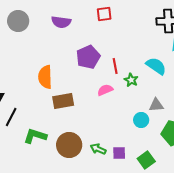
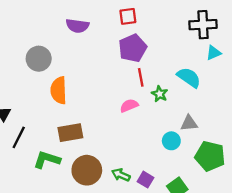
gray circle: (18, 21) -> (39, 59), moved
purple pentagon: (88, 57) -> (133, 48), moved
brown rectangle: (63, 101) -> (70, 133), moved
purple square: (119, 153) -> (145, 180), turned 32

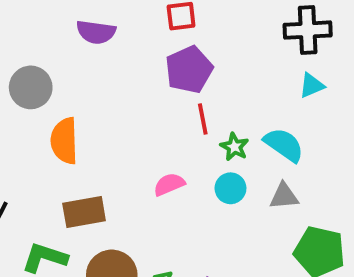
cyan triangle: (214, 53) -> (312, 85), moved
cyan semicircle: (189, 77) -> (284, 145), moved
pink semicircle: (129, 106) -> (169, 184), moved
cyan circle: (171, 141) -> (230, 188), moved

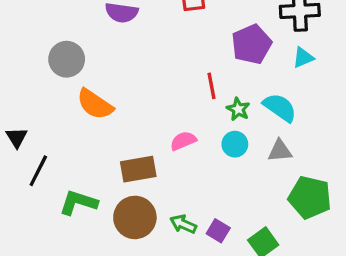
purple pentagon: (189, 70) -> (251, 44), moved
orange semicircle: (64, 141) -> (95, 104), turned -54
brown rectangle: (84, 212) -> (138, 169), moved

